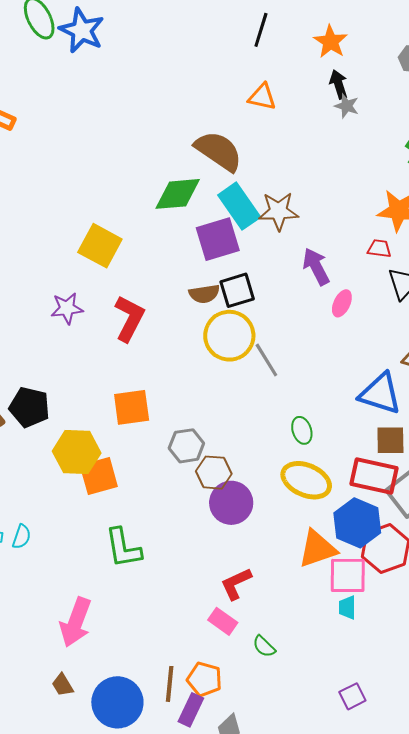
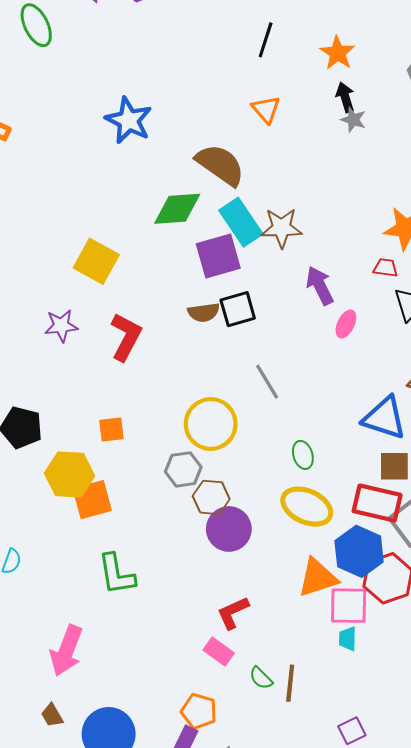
blue star: (82, 30) -> (129, 120), moved
orange triangle: (262, 97) -> (266, 109), turned 36
yellow circle: (229, 336) -> (211, 424), moved
orange square: (132, 407) -> (111, 430), moved, size x0.7
brown line: (170, 684) -> (290, 683), moved

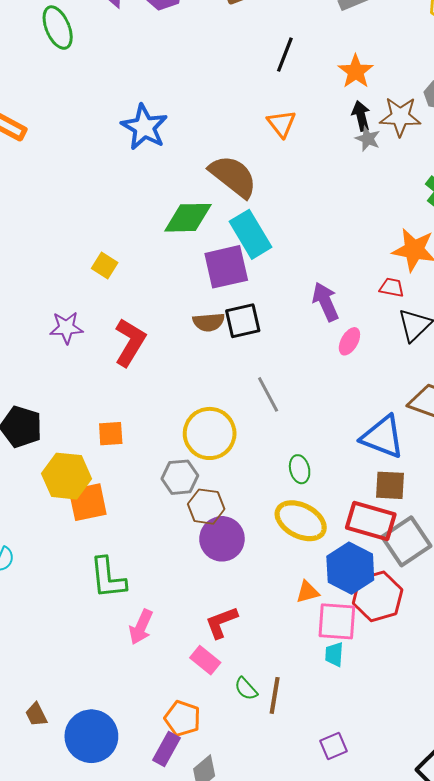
brown star: (281, 228) -> (400, 117), moved
yellow square: (96, 261) -> (105, 266), size x0.6
orange triangle: (318, 578) -> (308, 592), size x0.6
pink arrow: (66, 651) -> (141, 627), moved, size x0.7

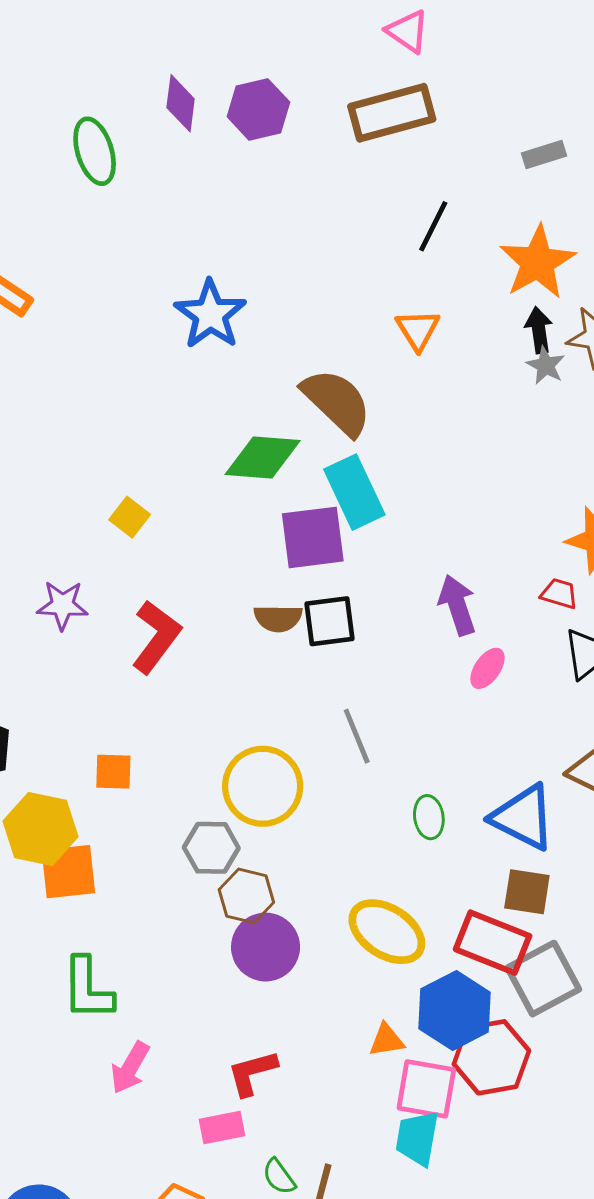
orange star: (356, 71) -> (537, 262), size x1.4
green ellipse: (300, 469) -> (429, 817), moved
cyan trapezoid: (334, 654) -> (417, 1138), size x1.5
pink rectangle: (205, 660) -> (222, 1127), turned -56

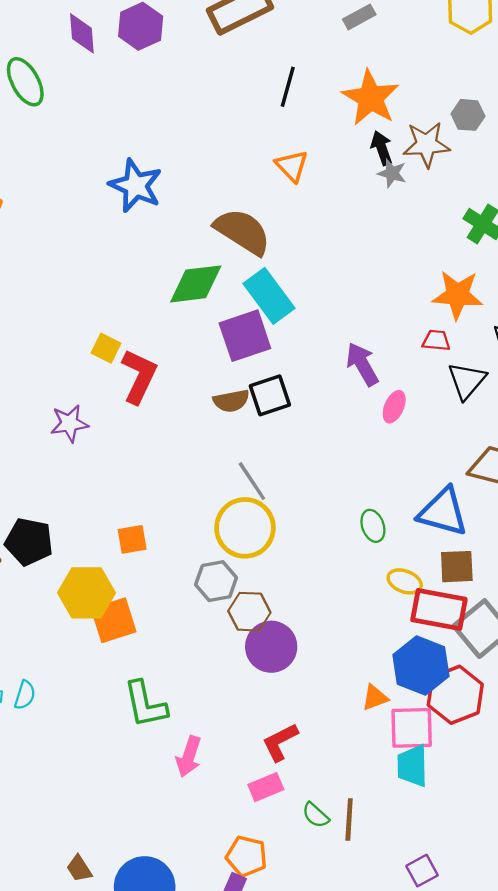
red L-shape: (156, 637) -> (139, 376), moved
gray line: (357, 736) -> (252, 481), moved
yellow ellipse: (387, 932) -> (405, 581), moved, size x0.6

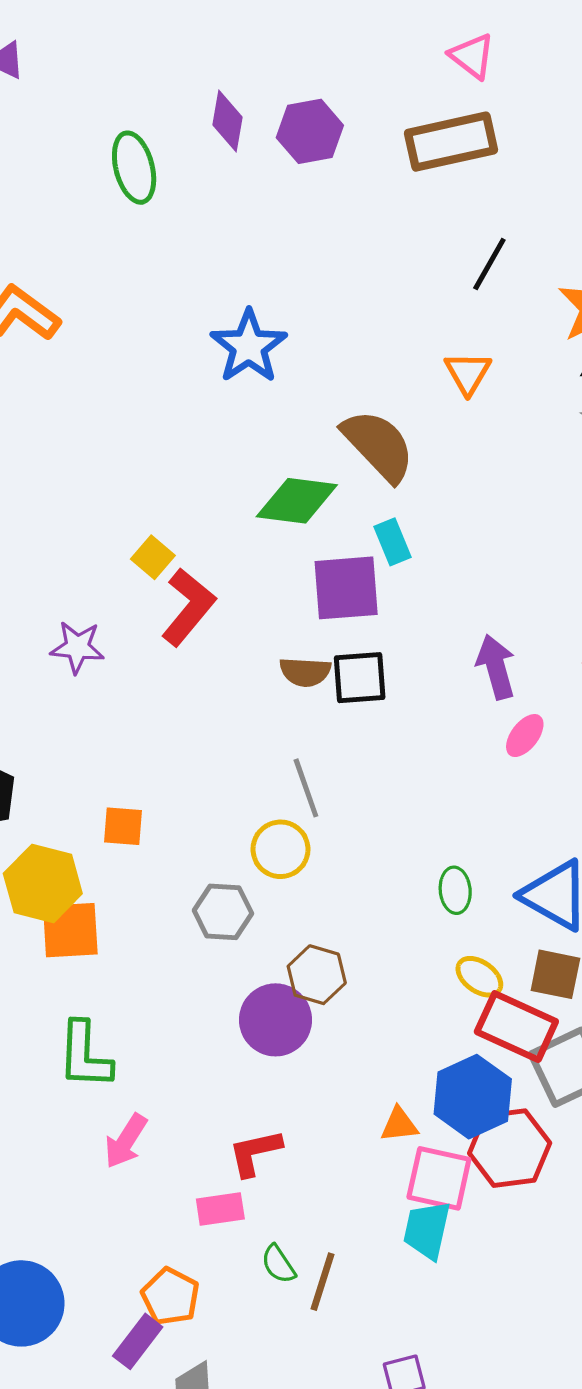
cyan rectangle: (269, 296) -> (392, 542), size x0.6
yellow circle: (245, 528) -> (281, 849), size x0.7
brown hexagon: (249, 612) -> (317, 975), moved

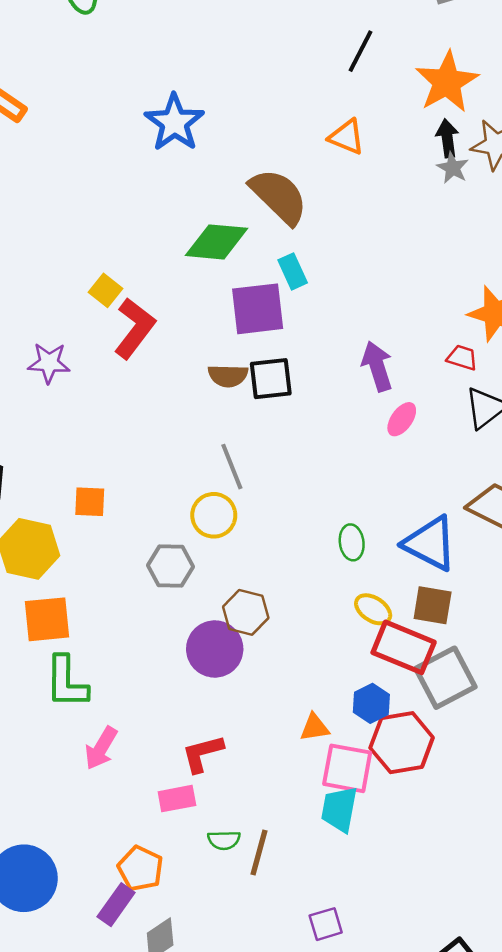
orange triangle: (468, 373) -> (347, 137), turned -36
orange square: (70, 930) -> (47, 619), moved
blue hexagon: (473, 1097) -> (371, 703), size x0.6
green semicircle: (278, 1264) -> (224, 840), turned -56

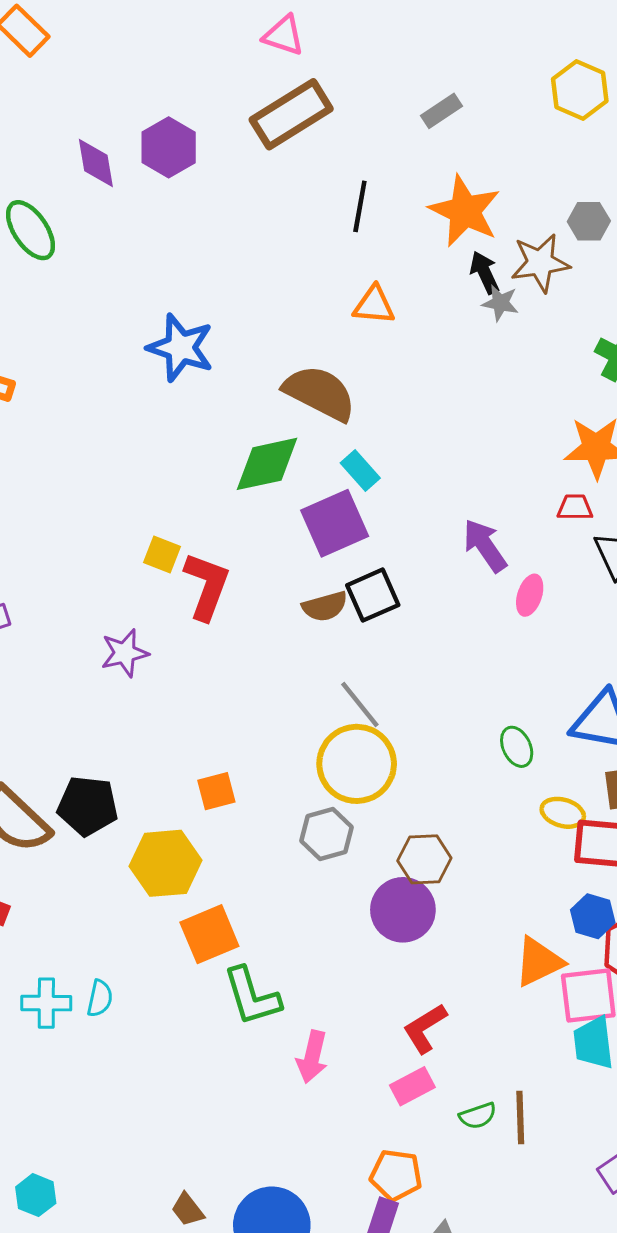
yellow circle: (214, 515) -> (357, 764), size x1.5
orange triangle: (315, 727) -> (539, 962), size x1.5

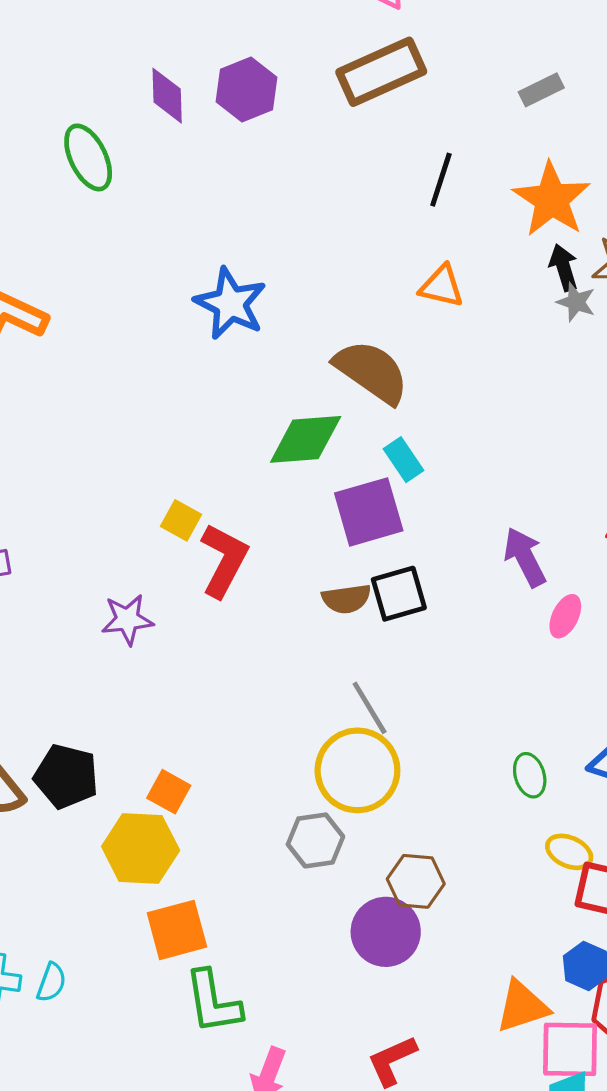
orange square: (216, 791) -> (169, 792), moved, turned 36

